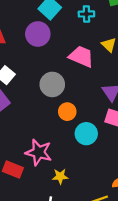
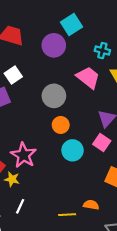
cyan cross: (86, 14) -> (102, 51), moved
yellow star: (60, 176) -> (12, 179), moved

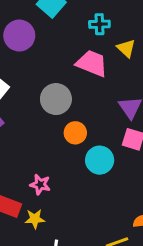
purple circle: (54, 45) -> (19, 36), moved
pink star: (23, 155) -> (40, 185), size x0.6

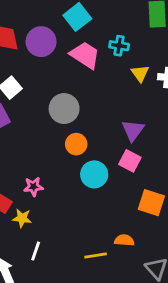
pink trapezoid: (92, 63) -> (85, 55), moved
pink star: (40, 185) -> (33, 187), turned -30

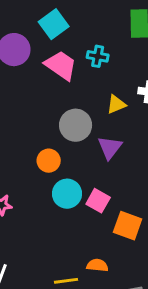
yellow triangle: (140, 73) -> (116, 104), moved, turned 42
gray circle: (64, 109) -> (76, 125), moved
pink square: (130, 161) -> (98, 201), moved

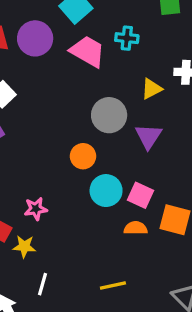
orange semicircle: (97, 265) -> (136, 228), moved

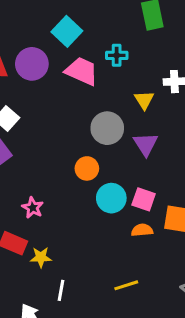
yellow triangle: (152, 89) -> (144, 100), turned -30
pink star: (36, 209) -> (33, 208), moved, turned -30

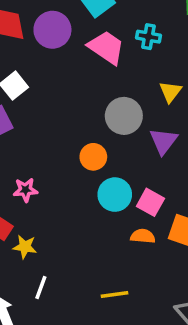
pink star: (33, 208) -> (25, 190), turned 30

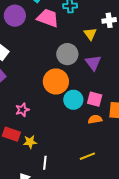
orange circle: (93, 157) -> (56, 82), size x1.6

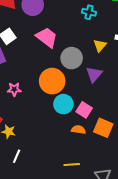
pink trapezoid: (48, 18) -> (47, 37), moved
pink star: (22, 110) -> (14, 89), moved
yellow line: (87, 156) -> (72, 165), moved

